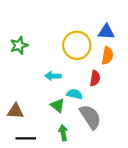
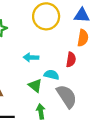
yellow circle: (77, 45) -> (46, 16), moved

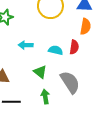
cyan arrow: (31, 57) -> (26, 45), moved
cyan semicircle: (51, 75) -> (56, 50), moved

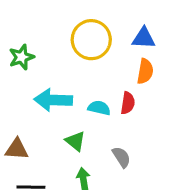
cyan arrow: (26, 45) -> (53, 100), size x1.6
gray semicircle: (70, 82) -> (121, 157), size x0.6

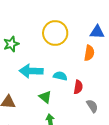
blue triangle: (144, 38) -> (97, 32), moved
red semicircle: (128, 103) -> (78, 87), moved
gray semicircle: (121, 157) -> (92, 106), moved

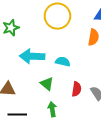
red semicircle: (78, 87) -> (77, 89), moved

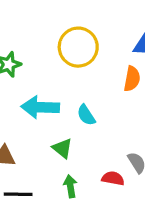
cyan semicircle: (63, 62) -> (86, 115), turned -136
red semicircle: (77, 89) -> (113, 178), moved, turned -88

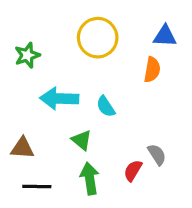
red semicircle: (113, 178) -> (133, 171), turned -70
green arrow: (70, 186) -> (90, 179), size x1.4

